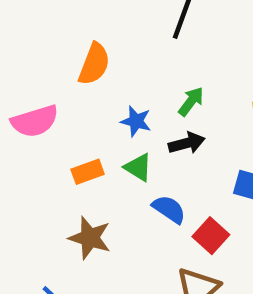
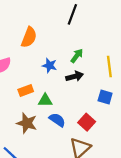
green triangle: (138, 167) -> (45, 100), moved, turned -32
blue semicircle: (169, 209) -> (57, 120), moved

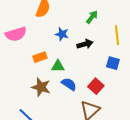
green arrow: (77, 56) -> (92, 17), moved

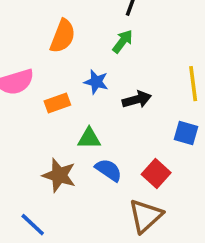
green arrow: (92, 17) -> (123, 41), moved
orange rectangle: (40, 57) -> (57, 103), moved

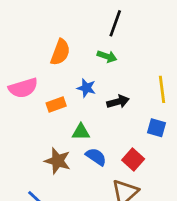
green arrow: (123, 41) -> (107, 56), turned 72

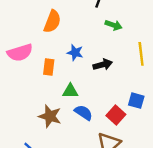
green arrow: (107, 56) -> (113, 25), moved
orange rectangle: (56, 104) -> (49, 67), turned -63
blue square: (156, 128) -> (136, 101), moved

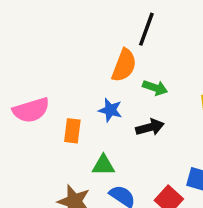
orange semicircle: (52, 21) -> (124, 65), moved
green arrow: (113, 25) -> (155, 88), moved

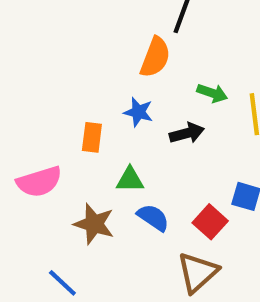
green arrow: (155, 88) -> (212, 93), moved
pink semicircle: (31, 110) -> (39, 182), moved

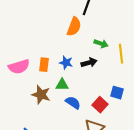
blue star: (138, 112) -> (66, 63), moved
pink semicircle: (39, 182) -> (19, 67), moved
brown star: (94, 224) -> (41, 95), moved

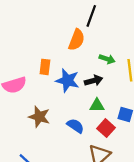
blue star: (66, 63) -> (68, 81), size x1.5
orange rectangle: (44, 65) -> (45, 67), moved
green triangle: (62, 85) -> (97, 105), moved

